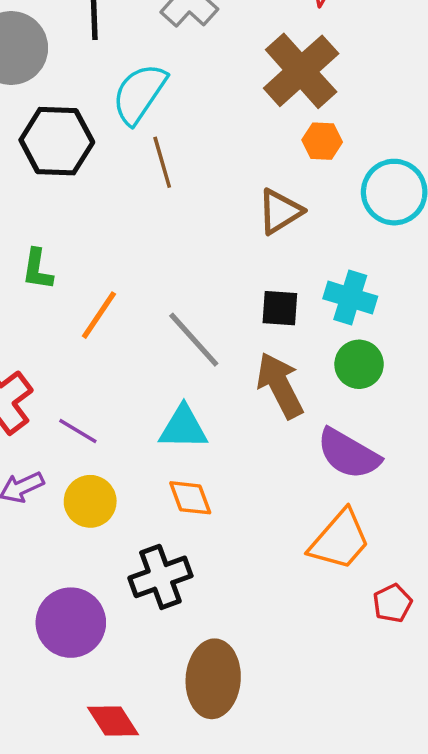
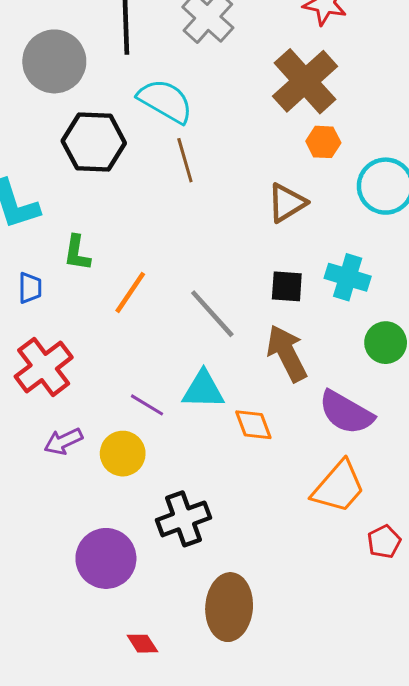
cyan semicircle: (139, 94) -> (165, 101), turned 86
green circle: (359, 364) -> (386, 343), moved
purple line: (78, 431) -> (147, 405), moved
orange diamond: (190, 498) -> (253, 425), moved
red diamond: (113, 721) -> (142, 644), size x0.7

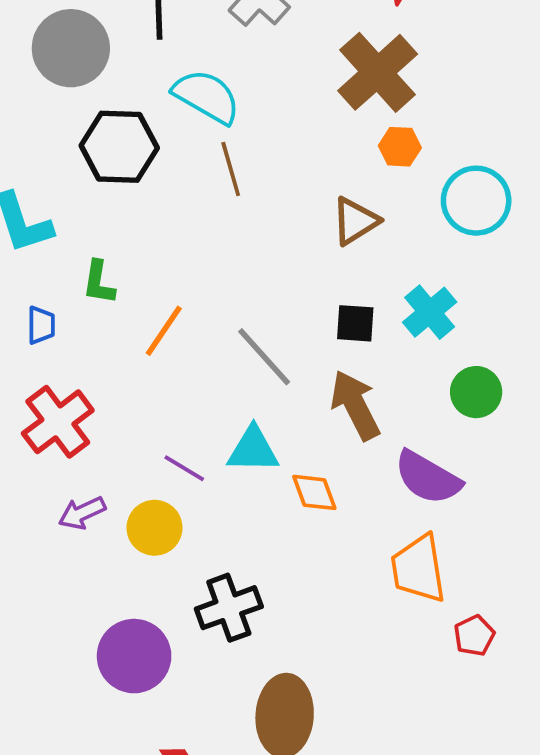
cyan cross: (348, 277) -> (430, 312), turned 33
orange trapezoid: (338, 487) -> (418, 569), turned 130

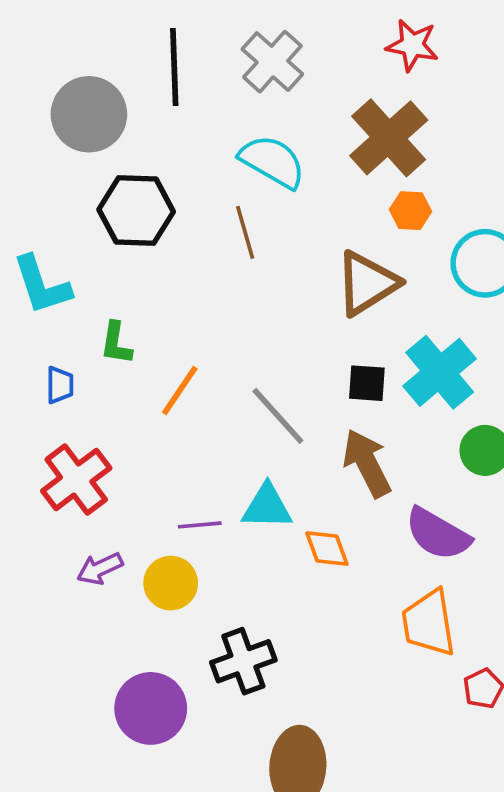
cyan semicircle: (207, 97) -> (272, 162), moved
brown triangle: (355, 221) -> (367, 283), size x1.4
cyan cross: (430, 312) -> (440, 372), size x1.4
purple line: (184, 468) -> (200, 525), turned -36

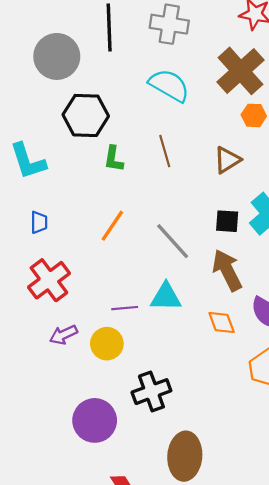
gray cross: (272, 62) -> (169, 24), turned -33
brown line: (245, 232) -> (165, 151), moved
brown triangle: (367, 283) -> (227, 160), size x0.7
green L-shape: (116, 343) -> (114, 159), moved
orange diamond: (327, 549) -> (222, 323), moved

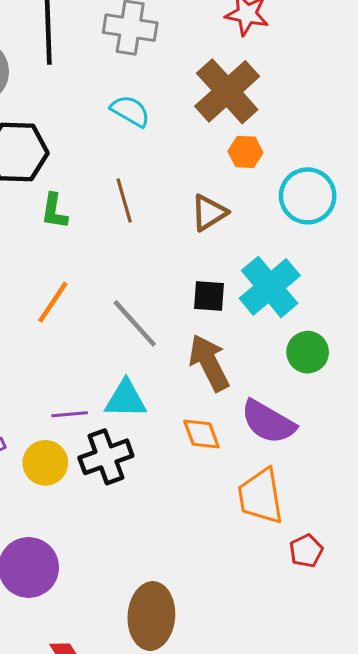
cyan semicircle: (169, 85) -> (130, 111), size x0.7
black cross: (151, 392) -> (106, 457), moved

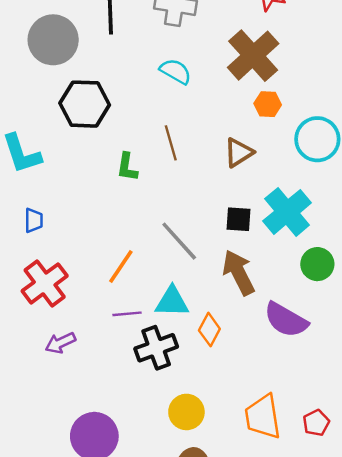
green L-shape: (54, 211) -> (127, 167), moved
orange line: (53, 302) -> (121, 267), moved
orange diamond: (201, 434) -> (209, 330), moved, turned 48
yellow circle: (45, 463) -> (186, 412), moved
orange trapezoid: (261, 496) -> (263, 417), moved

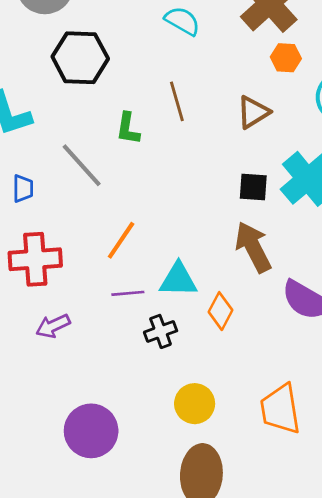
gray line: (179, 241) -> (82, 165), moved
red cross: (45, 283) -> (35, 259), turned 33
black cross: (156, 348) -> (161, 331), size x0.7

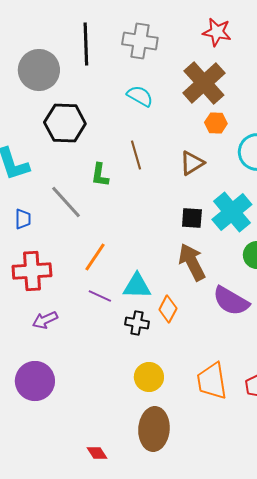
purple line: (128, 293) -> (100, 296), turned 30
black cross: (161, 331) -> (137, 323), moved, turned 30
purple circle: (91, 431) -> (35, 381), moved

